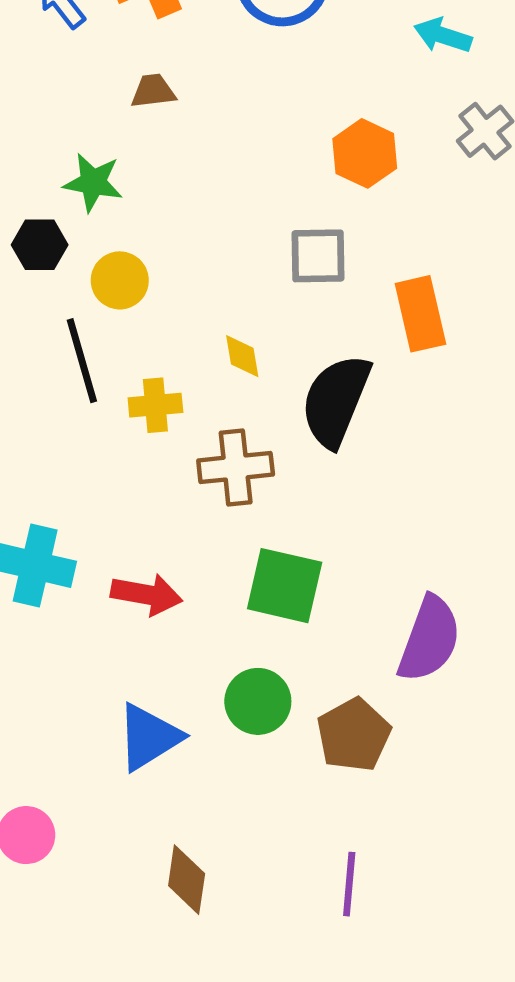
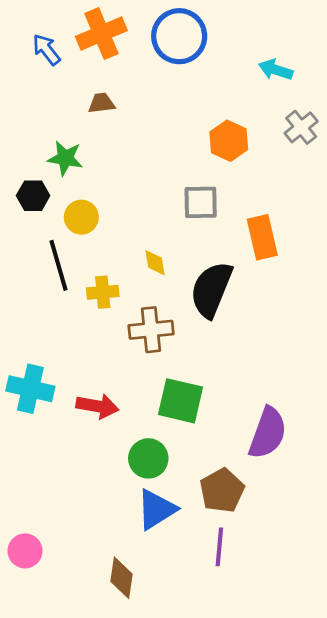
green circle: (258, 701) -> (148, 458), moved
blue triangle: (149, 737) -> (156, 509), moved
purple line: (349, 884) -> (219, 547), moved

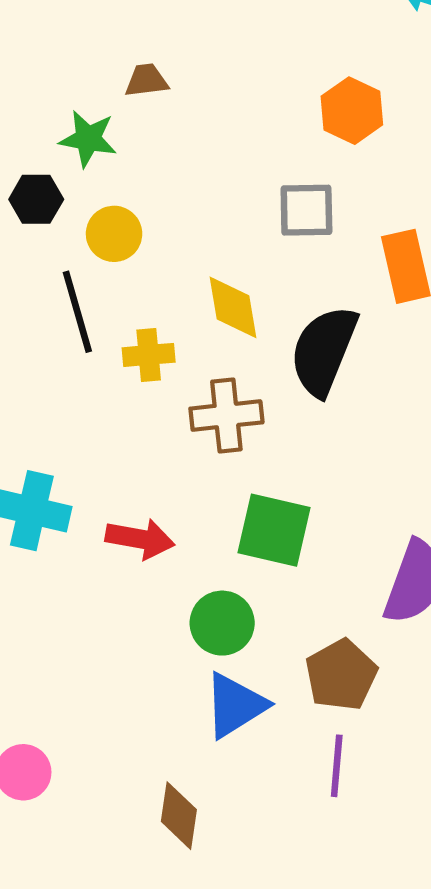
brown trapezoid: (101, 103) -> (146, 80), moved
yellow diamond: (155, 263) -> (233, 307), size x1.5

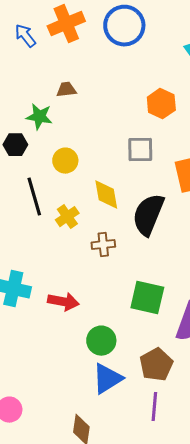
yellow circle: (114, 234) -> (65, 161), moved
yellow cross: (149, 355) -> (67, 217), turned -30
brown cross: (226, 415) -> (103, 245), size x0.7
green square: (274, 530) -> (147, 298), moved

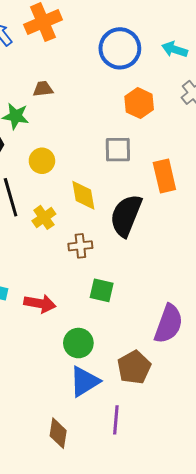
blue circle: (124, 26) -> (120, 48), moved
green square: (147, 298) -> (102, 290), moved, size x0.7
purple line: (154, 407) -> (116, 420), moved

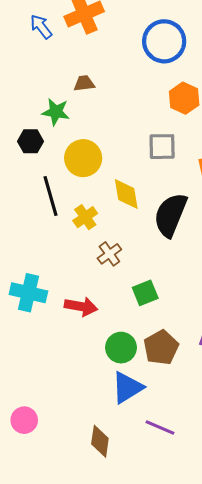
yellow circle: (42, 161) -> (83, 158), size x1.4
brown cross: (80, 246) -> (109, 254), moved, turned -30
green square: (102, 290) -> (145, 293), turned -35
brown pentagon: (134, 367) -> (161, 348), moved
purple line: (116, 420) -> (160, 427), turned -72

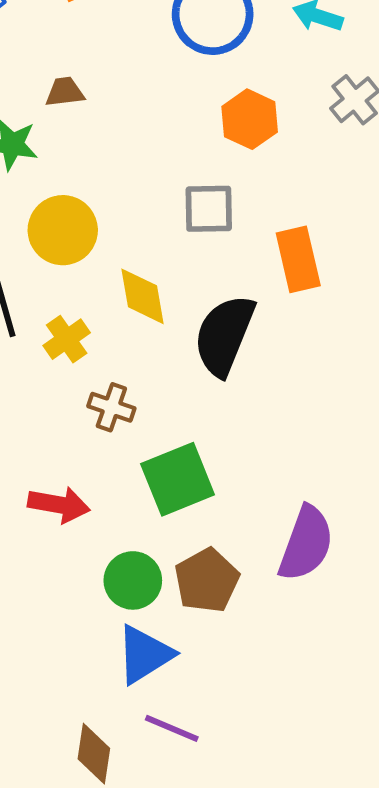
brown cross: (109, 254) -> (111, 407), turned -35
green square: (145, 293) -> (178, 479), size x1.5
purple line: (160, 427) -> (172, 728), moved

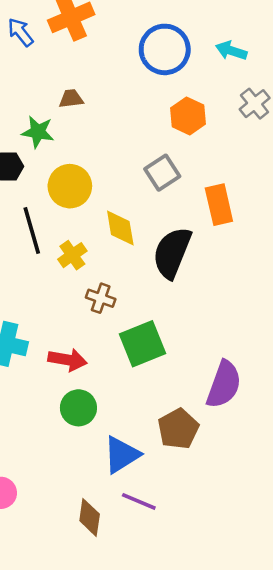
gray square: (209, 209) -> (162, 173), turned -32
green circle: (133, 580) -> (78, 408), moved
brown pentagon: (207, 580) -> (178, 429), moved

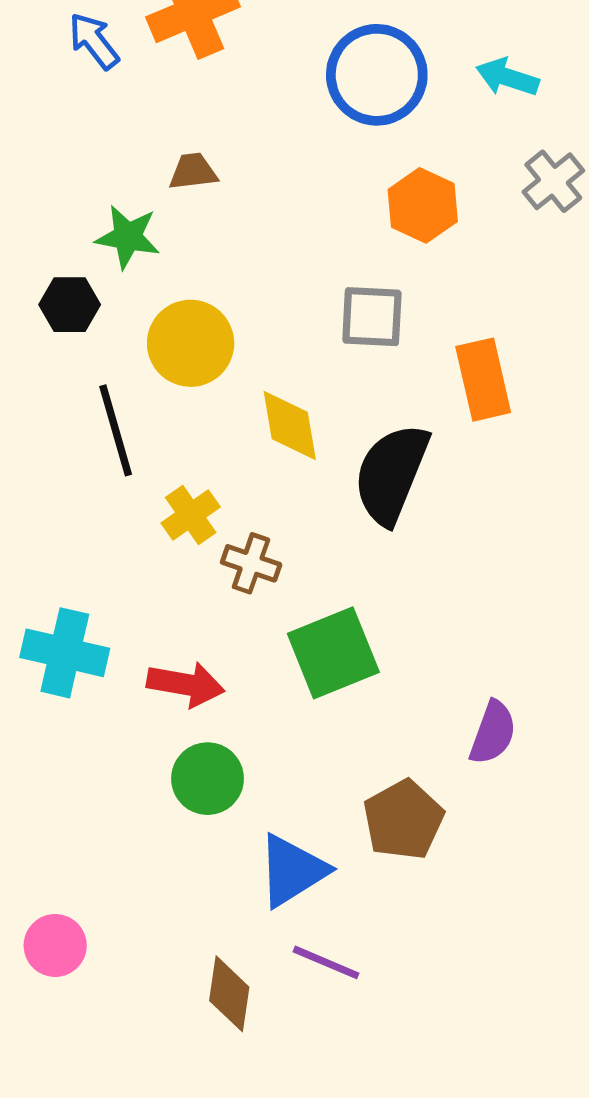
gray square: (162, 173) -> (372, 317), turned 36
yellow cross: (72, 255) -> (191, 515), moved
purple semicircle: (224, 384) -> (493, 733), size x0.7

